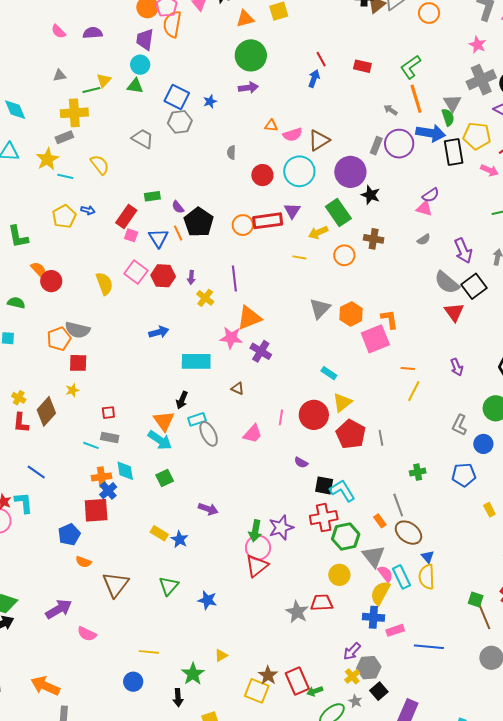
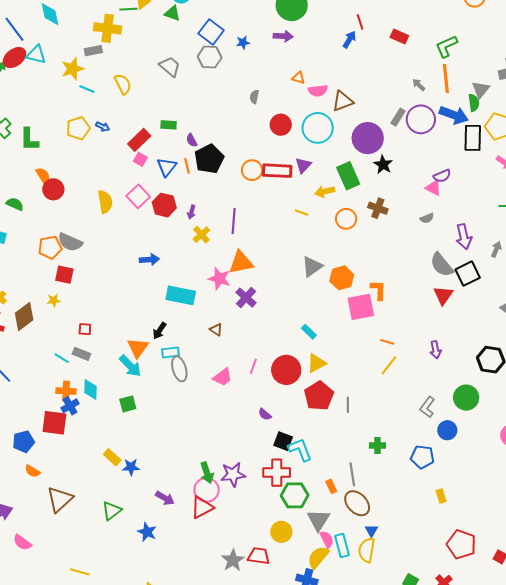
purple arrow: (208, 509) -> (165, 498), moved
green arrow: (255, 531) -> (207, 473), turned -40
blue star: (180, 539) -> (131, 467), turned 30

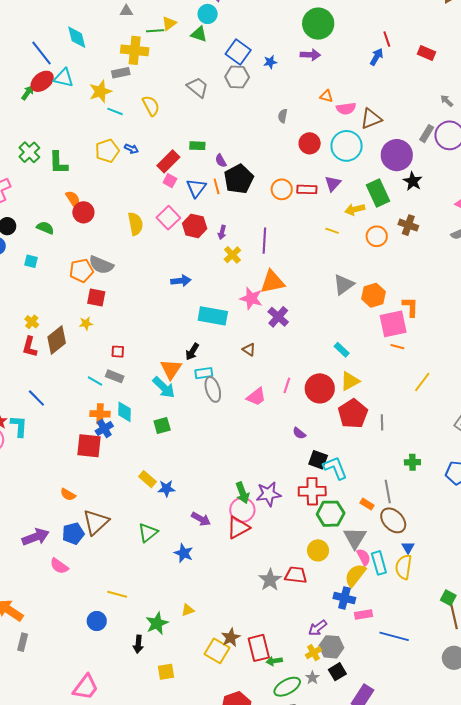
red rectangle: (277, 171) -> (307, 189), size x0.7
orange line: (387, 342) -> (397, 347), moved
blue pentagon: (23, 442) -> (73, 533), moved
orange rectangle: (331, 486) -> (367, 504), turned -32

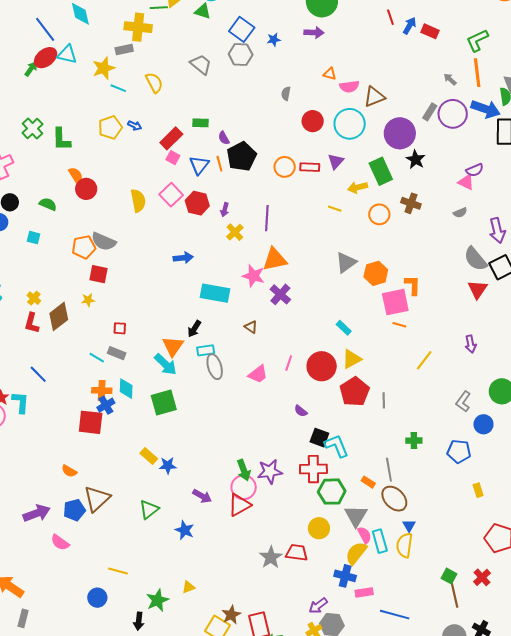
blue arrow: (377, 57) -> (410, 26), moved
green square: (162, 426) -> (164, 402), size x1.5

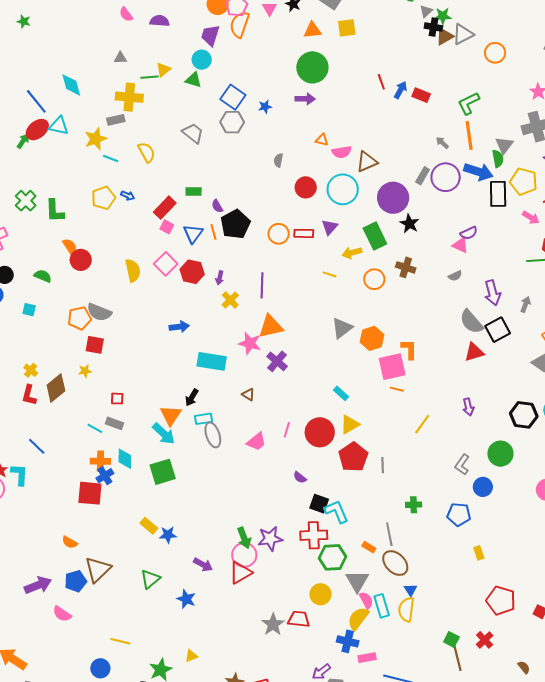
red triangle: (478, 289) -> (474, 352), turned 40

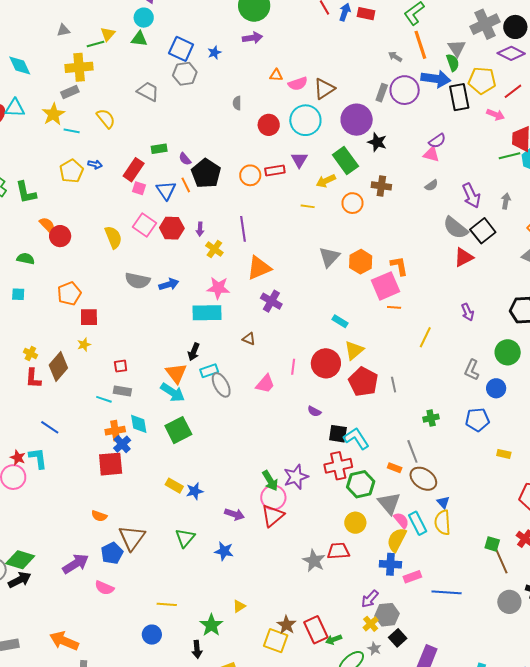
gray semicircle: (99, 312) -> (137, 281), moved
pink star: (250, 343) -> (218, 288), moved
yellow rectangle: (479, 553) -> (504, 454), turned -48

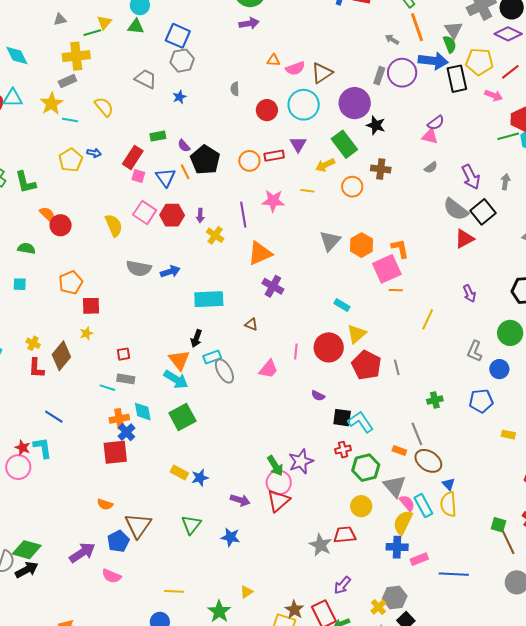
blue star: (214, 53) -> (179, 97), moved
pink star: (218, 288) -> (273, 201), moved
red cross: (338, 466) -> (343, 450), size x0.6
purple arrow: (370, 599) -> (342, 585), moved

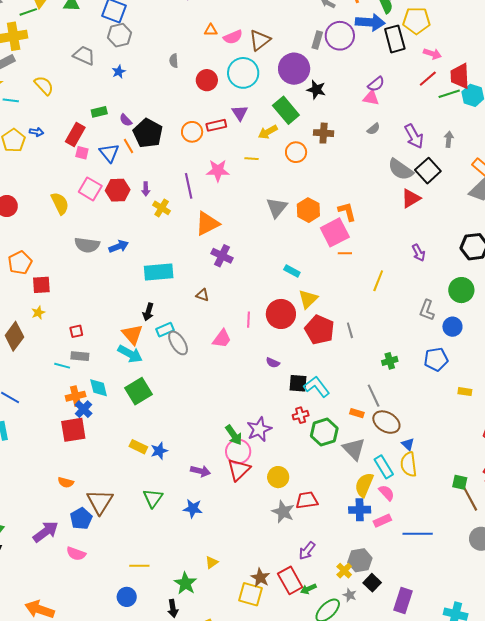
red line: (510, 72) -> (428, 79), moved
pink semicircle: (407, 503) -> (387, 493), moved
yellow circle: (361, 506) -> (278, 477), moved

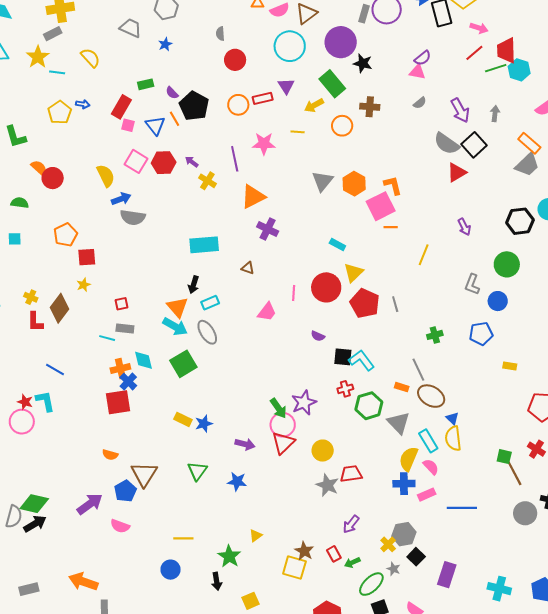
red circle: (207, 80) -> (235, 60), moved
purple arrow: (146, 189) -> (192, 162), turned 128
blue arrow: (119, 246) -> (121, 199), moved
gray ellipse: (178, 343) -> (207, 332), moved
red rectangle: (290, 580) -> (334, 554), size x0.6

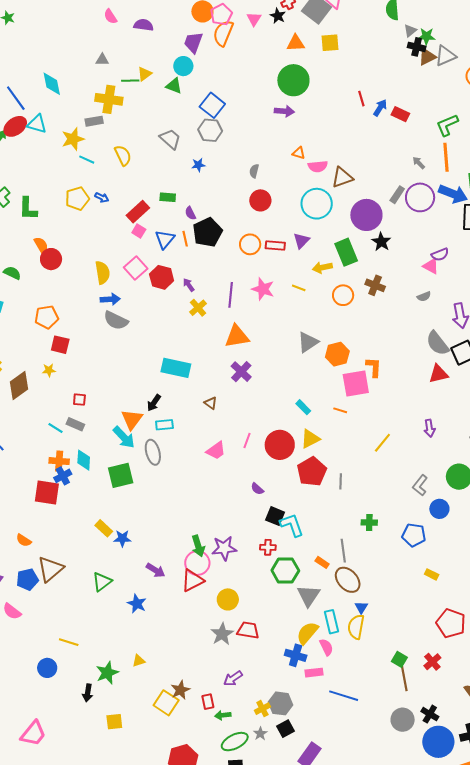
orange line: (391, 227) -> (340, 410), moved

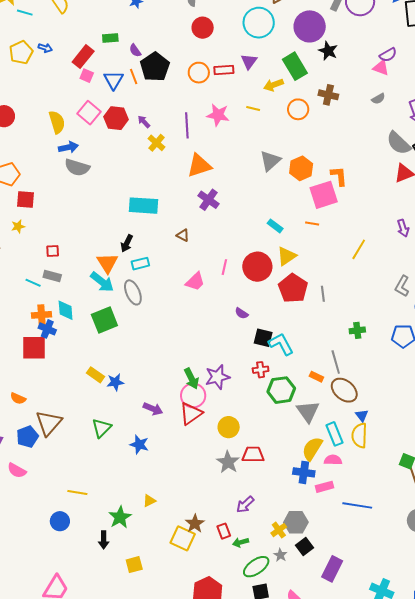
blue cross: (63, 476) -> (47, 329), turned -30
pink semicircle: (326, 647) -> (333, 460), turned -54

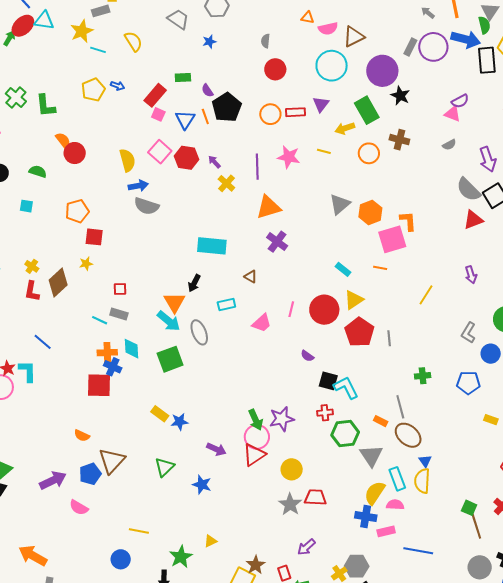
cyan rectangle: (140, 264) -> (226, 304), moved

